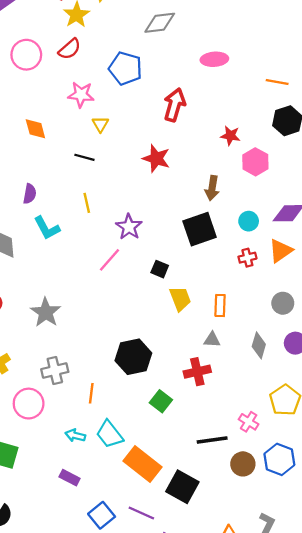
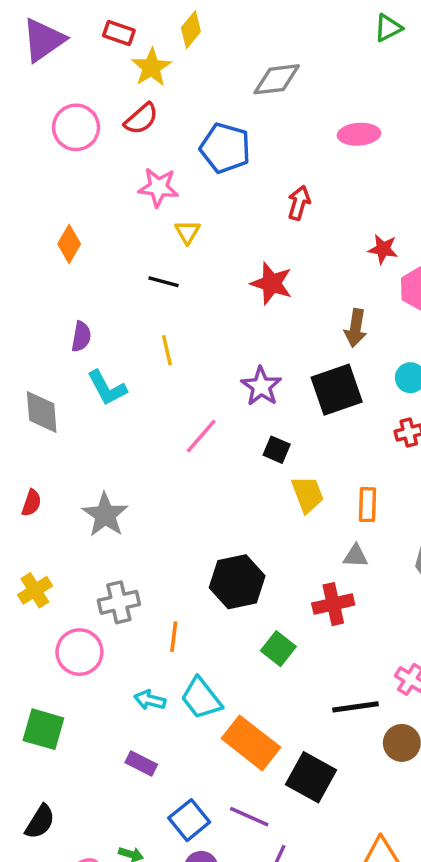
red arrow: (174, 105) -> (299, 203), size x0.7
orange diamond: (35, 129) -> (69, 244), moved, turned 45
purple star: (129, 227) -> (261, 386), moved

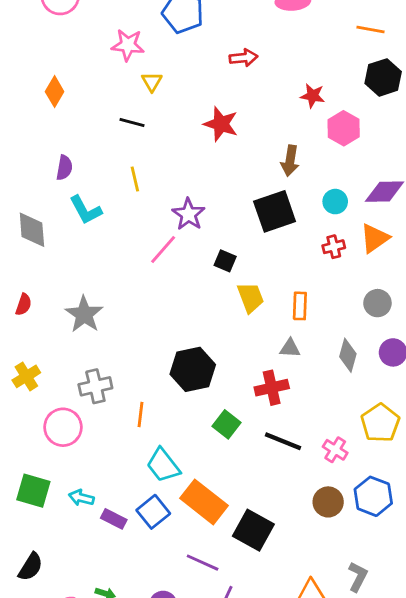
red arrow: (299, 203) -> (244, 58), turned 68
purple star: (261, 386) -> (189, 214), moved
cyan arrow: (150, 700) -> (81, 498), moved
black line: (356, 707) -> (283, 441), moved, turned 30
blue square: (189, 820) -> (153, 512), moved

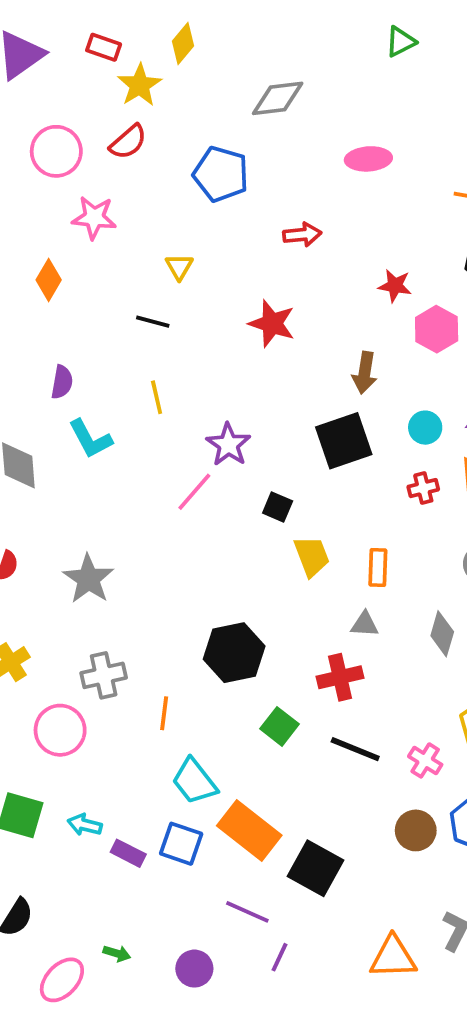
pink star: (128, 45) -> (94, 218), moved
blue square: (153, 512) -> (181, 844), turned -32

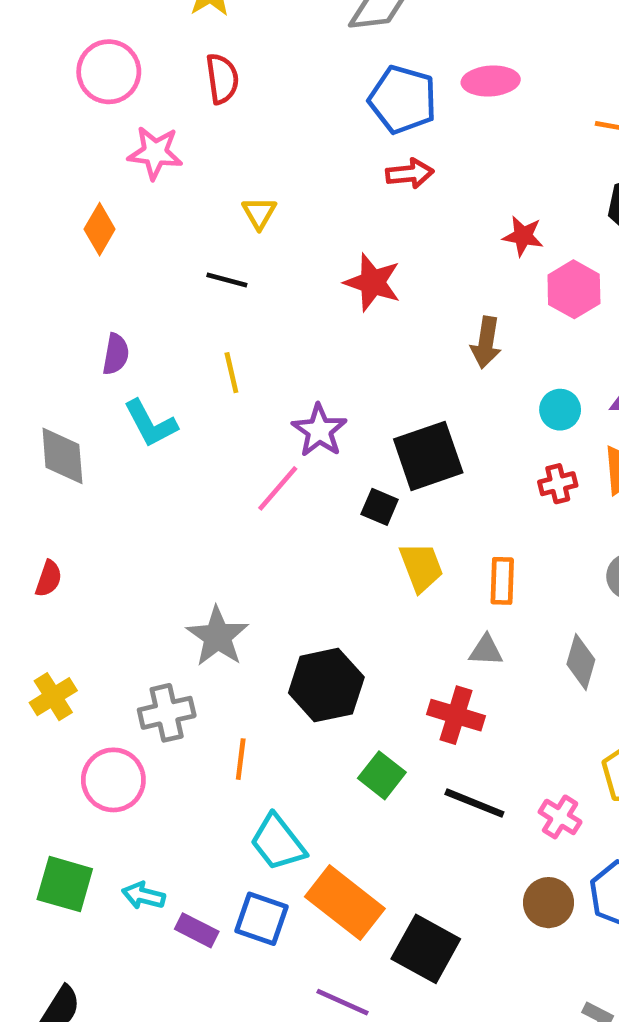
red semicircle: (128, 142) -> (222, 79), moved, turned -57
blue pentagon: (221, 174) -> (403, 100), moved
black square: (344, 441) -> (428, 456), moved
gray star: (88, 579) -> (218, 636), moved
red cross: (340, 677) -> (456, 715), turned 30

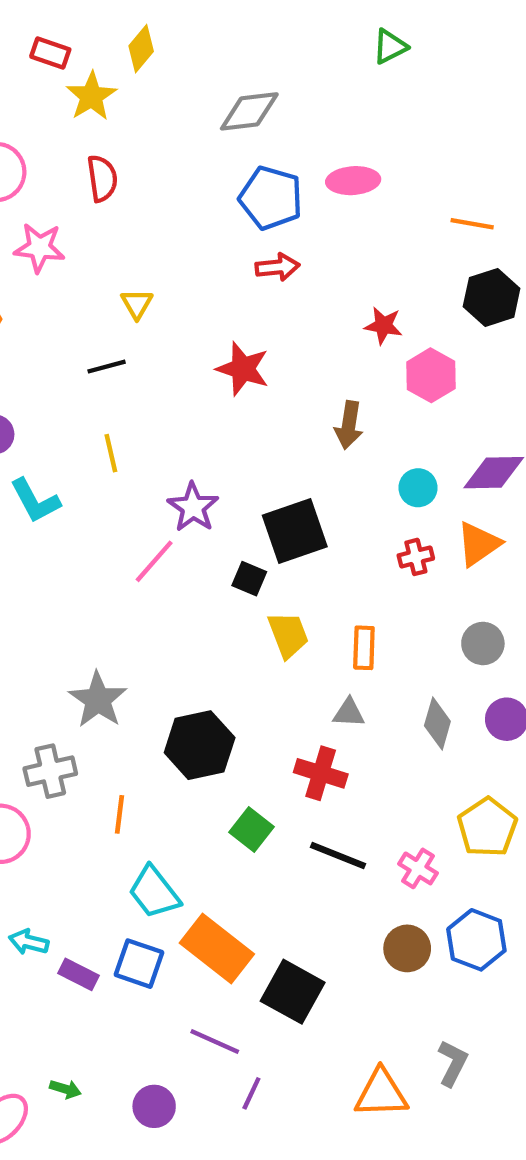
black line: (227, 280) -> (107, 367), turned -30

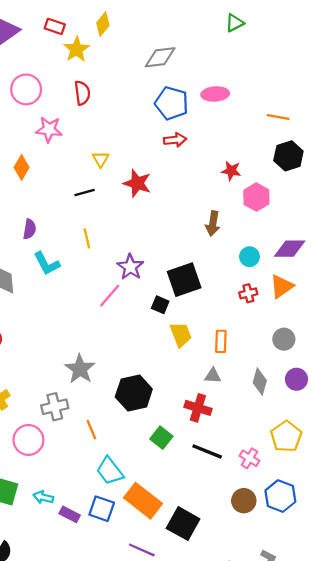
red star: (243, 369) -> (137, 183), moved
orange line: (120, 814) -> (91, 430), turned -30

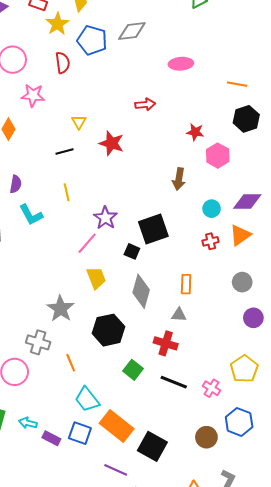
blue pentagon: (172, 103) -> (92, 40), moved
yellow trapezoid: (181, 335) -> (96, 278), moved
gray diamond: (260, 382) -> (141, 291), moved, size x1.4
gray cross: (55, 407) -> (38, 342), turned 30
brown circle: (244, 501) -> (206, 437), moved

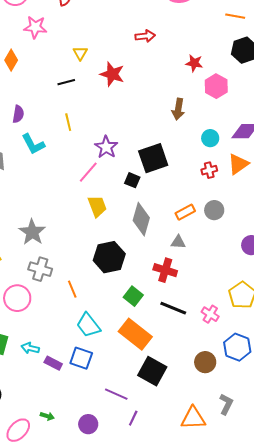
gray circle: (242, 282) -> (214, 210), moved
orange rectangle: (186, 284) -> (185, 212), turned 60
gray star: (61, 309) -> (32, 232), moved
orange rectangle: (117, 426) -> (135, 334), moved

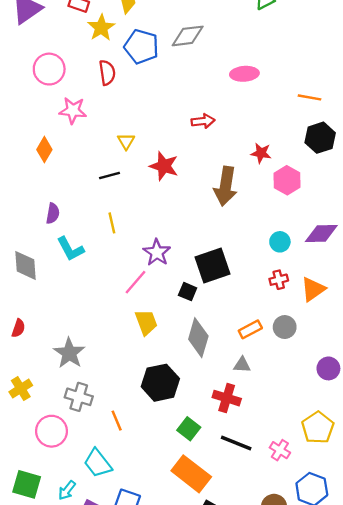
brown arrow: (178, 109) -> (225, 186), moved, size x1.5
orange triangle: (238, 164) -> (313, 289), moved
cyan trapezoid: (88, 325) -> (98, 463), moved
cyan arrow: (30, 348) -> (67, 490), turned -66

